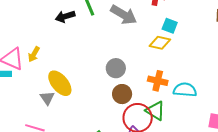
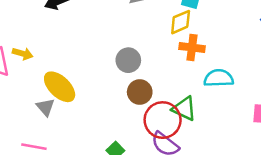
yellow diamond: (160, 43) -> (181, 22), turned -30
yellow arrow: (34, 54) -> (23, 54), turned -98
orange cross: (158, 81) -> (192, 48), moved

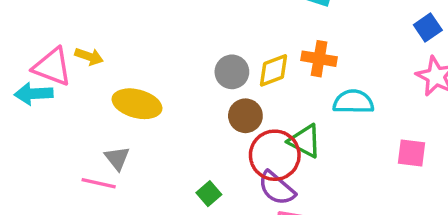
yellow diamond: (181, 22) -> (274, 70), moved
yellow ellipse: (60, 87) -> (137, 104), turned -32
gray triangle: (46, 107) -> (117, 158), moved

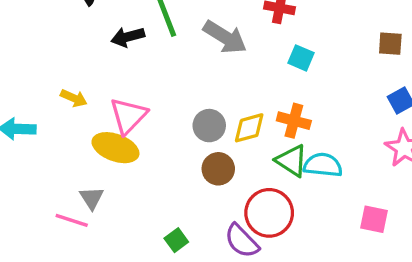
pink triangle: (52, 67) -> (128, 116), moved, turned 48
green triangle: (305, 141) -> (292, 161), moved
red circle: (275, 155) -> (269, 213), moved

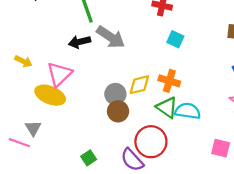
black arrow: (128, 37) -> (80, 42), moved
gray arrow: (225, 37) -> (111, 37), moved
gray circle: (209, 126) -> (115, 94), moved

